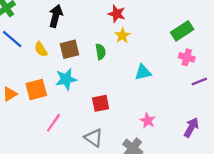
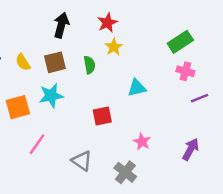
red star: (117, 14) -> (107, 23), turned 30
black arrow: (56, 16) -> (61, 25), moved
red square: (101, 103) -> (102, 116), moved

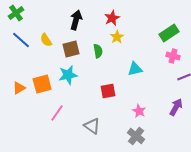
yellow semicircle: (23, 62) -> (46, 40), moved
purple arrow: (191, 149) -> (176, 107), moved
gray cross: (125, 172) -> (136, 136), moved

